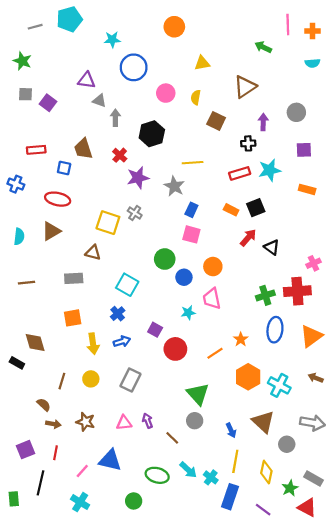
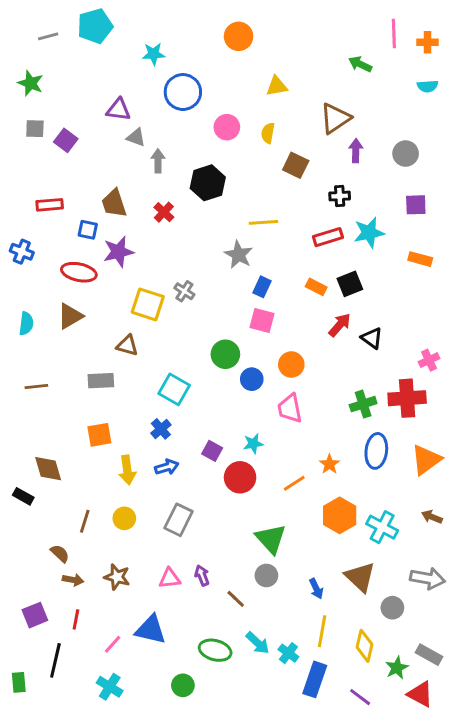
purple arrow: (263, 122) -> (356, 151), moved
purple star: (138, 178) -> (118, 252), moved
cyan star: (188, 313) -> (253, 444), moved

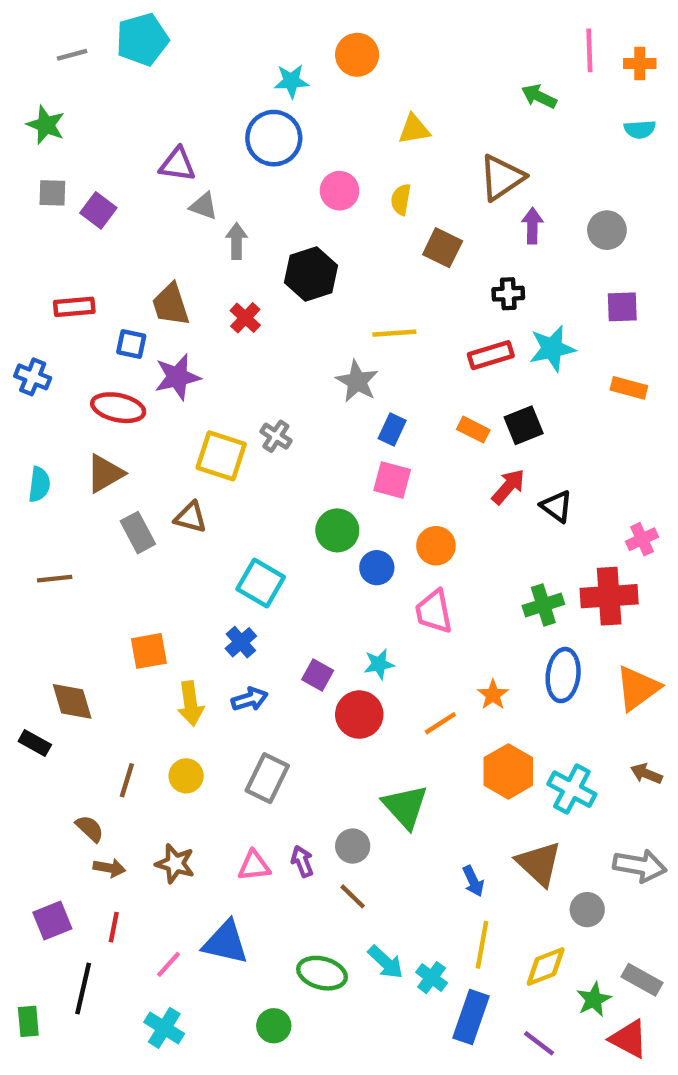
cyan star: (154, 54) -> (291, 81), moved
gray rectangle: (101, 381) -> (138, 533), moved, turned 65
gray circle: (266, 575) -> (353, 846), moved
yellow diamond: (365, 646) -> (546, 967), turned 56

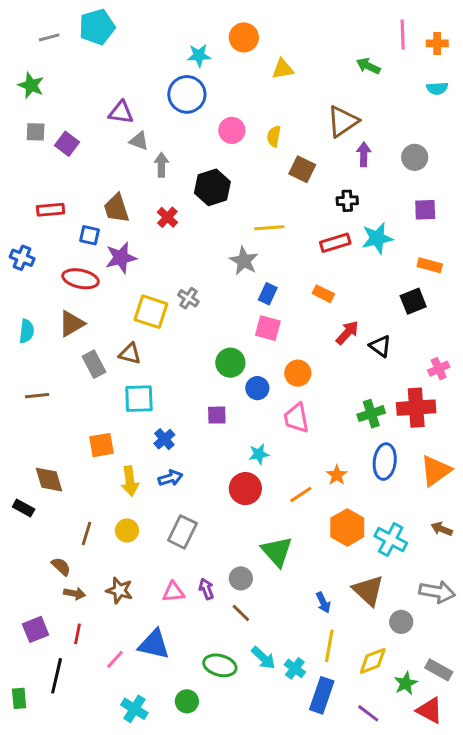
yellow triangle: (414, 129) -> (283, 69), moved
black square: (524, 425) -> (413, 301), moved
cyan square: (261, 583) -> (139, 399), moved, turned -32
purple square: (318, 675) -> (217, 415), moved, turned -30
cyan cross: (164, 1028) -> (134, 709), moved

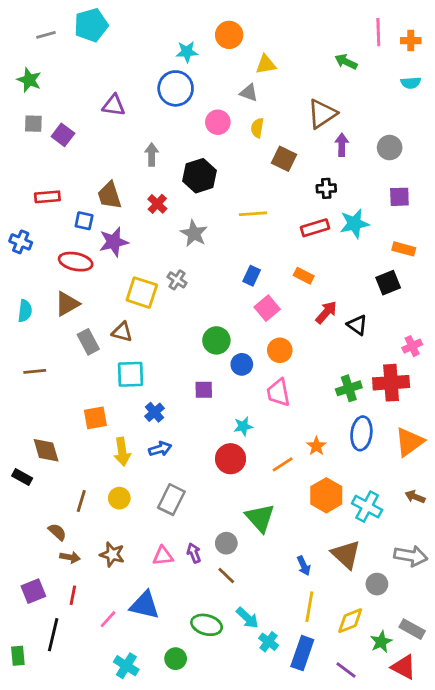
gray triangle: (139, 141) -> (249, 93), moved
gray star: (244, 261) -> (194, 233), moved
pink square: (268, 328) -> (267, 308), moved, turned 35
cyan cross: (295, 668) -> (269, 642), moved

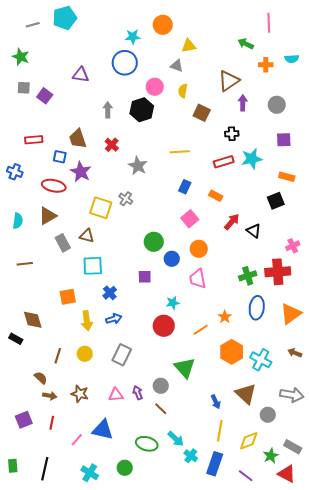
orange cross: (411, 41) -> (266, 65), moved
black hexagon: (200, 176) -> (142, 110), moved
purple star: (114, 242) -> (81, 172), turned -30
blue rectangle: (252, 276) -> (185, 187), moved
black line: (53, 635) -> (45, 469), moved

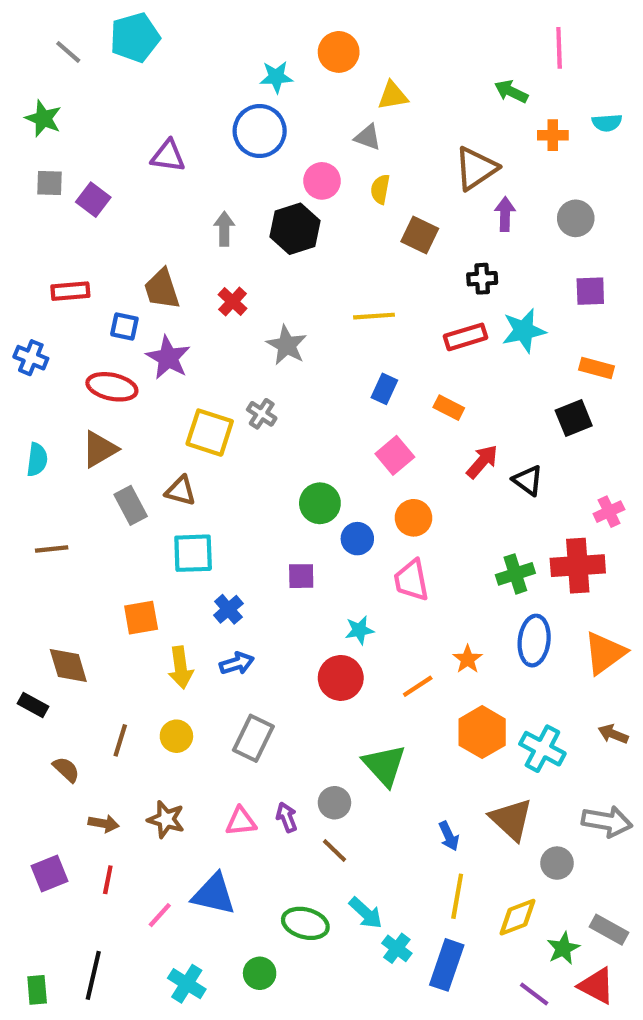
gray line: (33, 25) -> (68, 52), turned 56
brown semicircle: (41, 378) -> (66, 769), moved
green rectangle: (13, 466) -> (37, 990), moved
purple line: (246, 476) -> (534, 994), moved

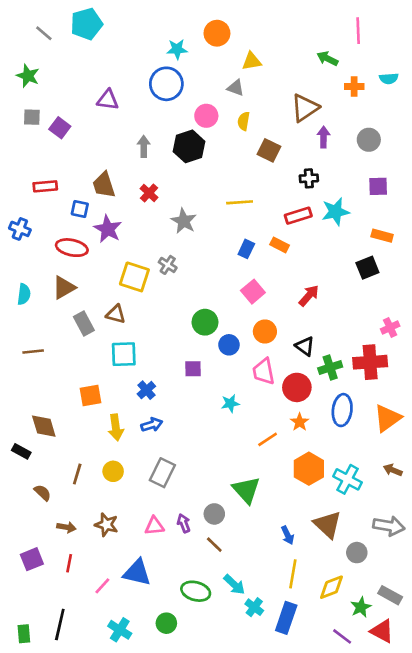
orange rectangle: (449, 408) -> (280, 245), moved
black triangle: (528, 480) -> (305, 346), moved
red circle: (341, 678) -> (297, 387), moved

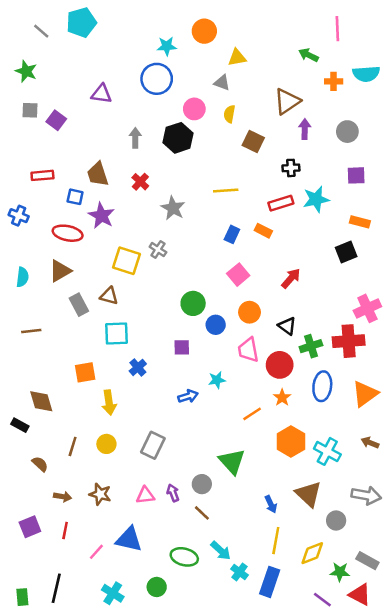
cyan semicircle: (389, 78) -> (366, 74), size x1.5
pink cross: (390, 328) -> (367, 308), size x1.5
blue arrow: (152, 425) -> (188, 396), moved
green star: (361, 607) -> (340, 572), turned 30

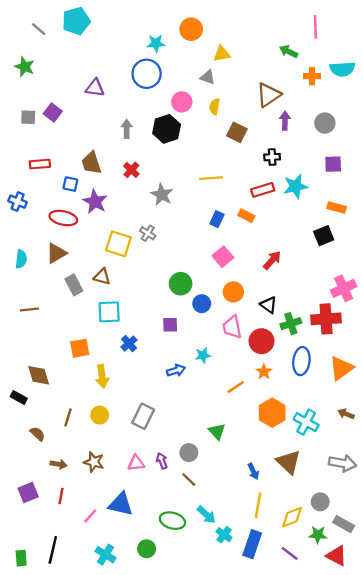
gray square: (30, 110) -> (28, 117), moved
green triangle: (232, 462) -> (217, 431), size x0.7
gray circle: (336, 520) -> (320, 502), moved
purple line: (322, 600) -> (290, 553), moved

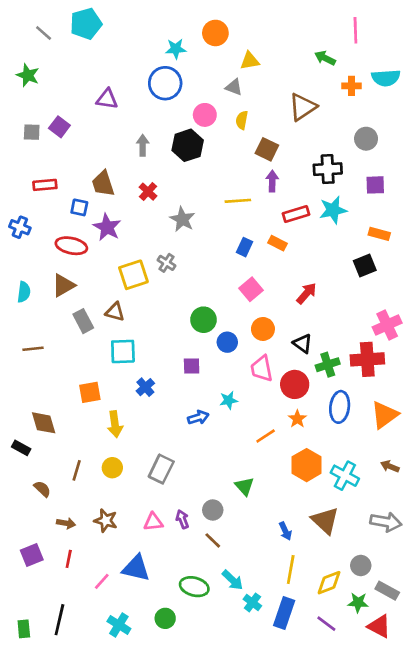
purple arrow: (285, 121) -> (272, 181), moved
black cross: (272, 157) -> (328, 169), moved, size x1.5
yellow square: (118, 244) -> (133, 275), turned -36

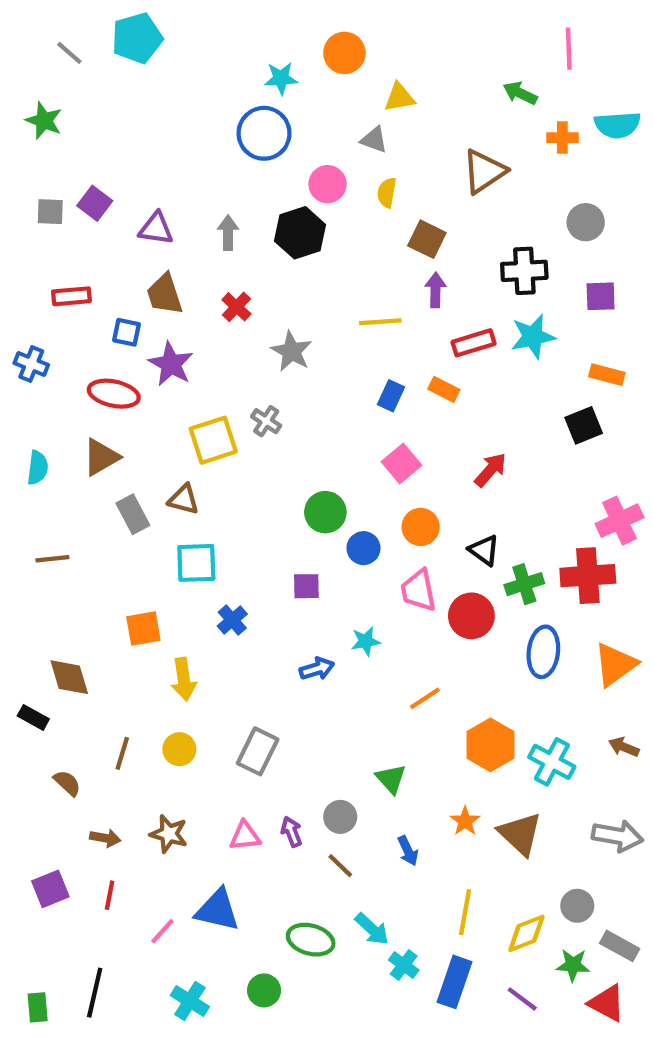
purple triangle: (107, 99) -> (156, 229), moved
orange star: (297, 419) -> (465, 821), moved
blue arrow: (285, 531) -> (408, 851), moved

